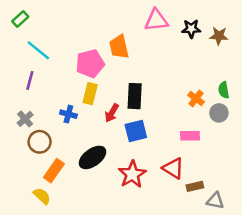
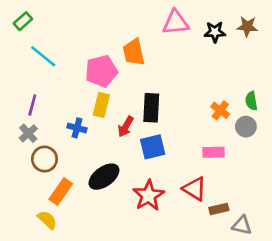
brown star: (219, 36) -> (247, 27), moved
purple line: (30, 80) -> (32, 105), moved

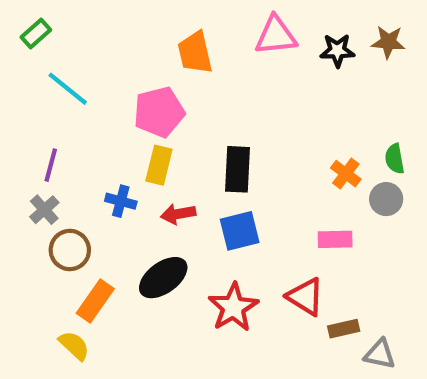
orange trapezoid: (134, 52) -> (195, 53), moved
red arrow: (126, 127) -> (178, 214), moved, turned 50

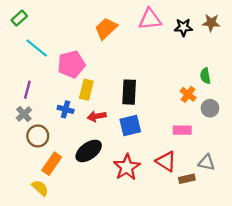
orange trapezoid: (195, 53) -> (106, 28), turned 60
pink pentagon: (159, 112) -> (71, 64), moved
green semicircle: (395, 159) -> (205, 76), moved
gray triangle: (380, 354) -> (207, 163), moved

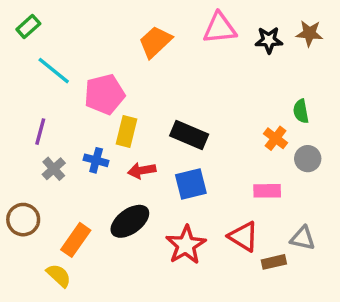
black rectangle: (129, 92) -> (189, 135), turned -70
gray cross: (24, 114) -> (54, 169), moved
brown circle: (38, 136) -> (23, 220), moved

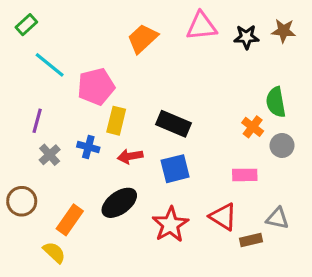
green semicircle: (301, 111) -> (276, 102), size x1.4

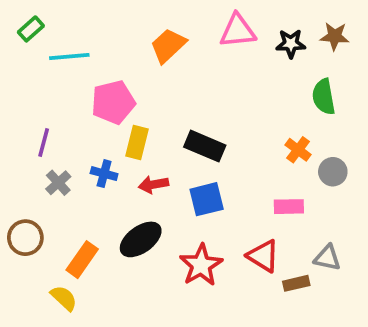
cyan line: (50, 65) -> (69, 56), moved, turned -44
green semicircle: (276, 102) -> (324, 97), moved

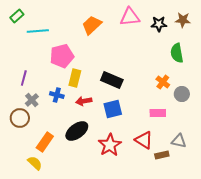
brown circle: (25, 238) -> (20, 118), moved

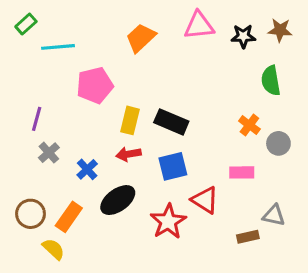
yellow rectangle: (75, 78) -> (130, 120), moved
blue cross: (57, 95) -> (87, 169), moved, turned 32
brown circle: (20, 118) -> (30, 214), moved
red triangle: (144, 140) -> (205, 200), moved

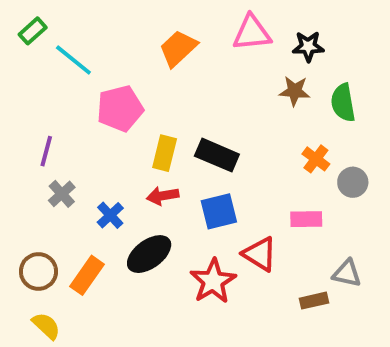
brown star: (280, 30) -> (295, 91), moved
cyan line: (58, 47) -> (73, 60), turned 44
yellow semicircle: (53, 249) -> (46, 326), moved

